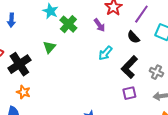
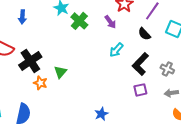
green triangle: (49, 47) -> (60, 72), moved
orange star: (23, 92) -> (40, 83), moved

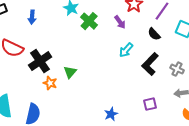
purple square: (140, 90) -> (150, 104), moved

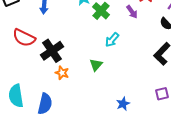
cyan arrow: (126, 50) -> (112, 40), moved
green triangle: (70, 72) -> (96, 65), moved

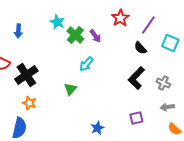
purple arrow: (132, 12) -> (95, 36), moved
orange star: (62, 73) -> (29, 103), moved

